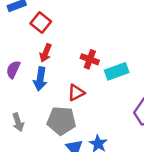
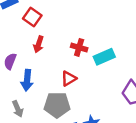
blue arrow: (40, 79) -> (27, 80), moved

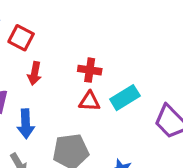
cyan rectangle: (104, 57) -> (125, 98), moved
red triangle: (69, 79) -> (89, 101), moved, turned 42

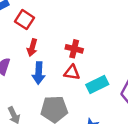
cyan rectangle: (125, 98) -> (97, 84), moved
blue arrow: (26, 124) -> (39, 73), moved

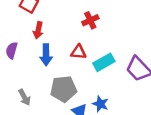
red cross: (74, 49) -> (90, 20), moved, turned -35

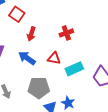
red arrow: (38, 30) -> (31, 34), moved
blue arrow: (46, 55) -> (27, 58), turned 120

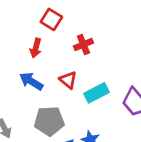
red square: (17, 14) -> (51, 19), moved
red triangle: (54, 58) -> (68, 80), turned 32

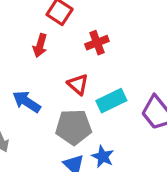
blue arrow: (31, 81) -> (27, 102), moved
gray pentagon: (49, 121) -> (74, 127), moved

